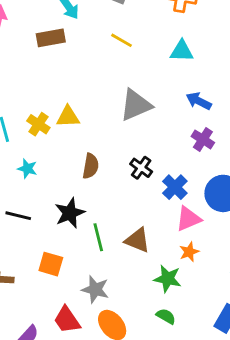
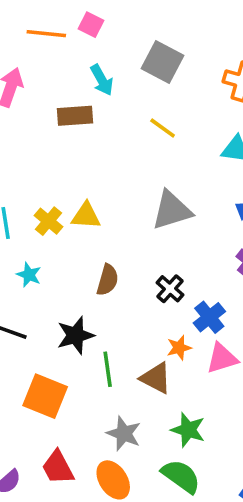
orange star: (189, 252) -> (179, 348), moved
orange square: (51, 264) -> (45, 396), size x1.4
gray star: (95, 289) -> (124, 434), moved
green semicircle: (166, 316) -> (181, 476), size x1.6

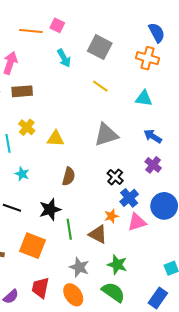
brown rectangle: (75, 116) -> (22, 91), moved
yellow cross: (48, 221) -> (27, 127), moved
black cross: (170, 289) -> (115, 177), moved
red trapezoid: (58, 468) -> (40, 288), turned 40

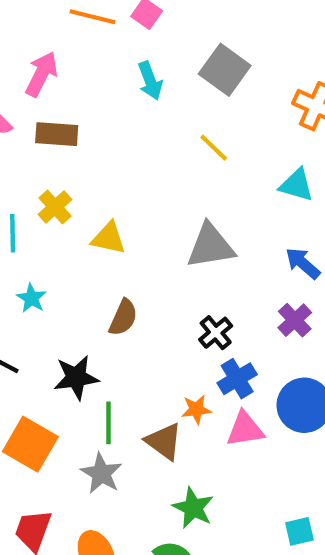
gray star: (79, 267) -> (101, 473), moved

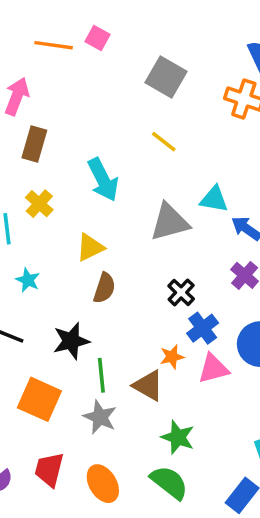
cyan arrow: (150, 81) -> (103, 180), moved, size x1.4
brown rectangle: (57, 134) -> (34, 144), turned -72
cyan triangle: (297, 185) -> (214, 199), moved
yellow triangle: (109, 238) -> (90, 247), moved, turned -32

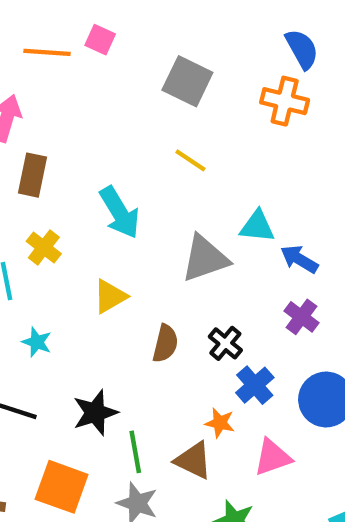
brown semicircle: (104, 288) -> (165, 344), moved
orange star: (172, 357) -> (220, 423), turned 30
pink triangle: (213, 369) -> (273, 457), moved

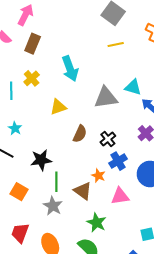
yellow line: (190, 160) -> (116, 45), moved, turned -56
cyan star: (37, 342) -> (15, 128), moved
orange square: (62, 487) -> (19, 192), size x0.7

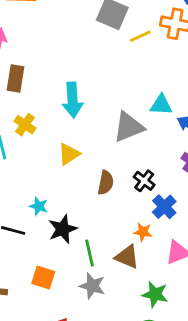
yellow line: (116, 45) -> (140, 36), moved
cyan arrow: (70, 69) -> (73, 100), turned 30
cyan star: (15, 128) -> (39, 206), moved

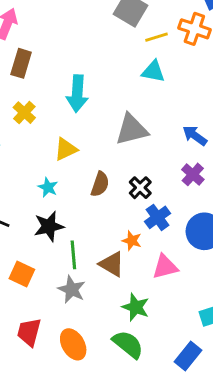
cyan triangle: (161, 105) -> (153, 71), moved
cyan star: (39, 206) -> (48, 187), moved

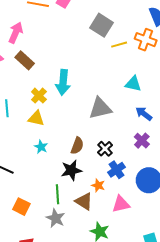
brown rectangle: (21, 63) -> (25, 60), turned -66
cyan triangle: (153, 71) -> (133, 84), moved
yellow cross: (24, 113) -> (39, 96), moved
yellow triangle: (66, 149) -> (36, 118), moved, turned 36
black star: (49, 226) -> (71, 170), moved

